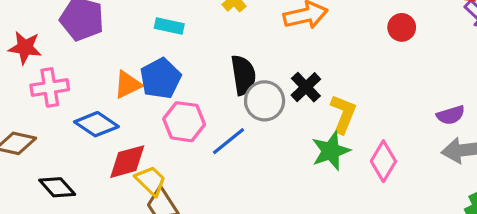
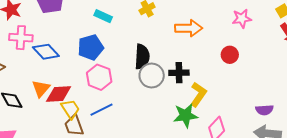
red circle: (402, 27) -> (230, 55), moved
orange triangle: (128, 85) -> (41, 89), moved, turned -36
black cross: (306, 87) -> (179, 73), turned 30
blue diamond: (96, 124) -> (46, 52), moved
blue line: (228, 141) -> (101, 110), moved

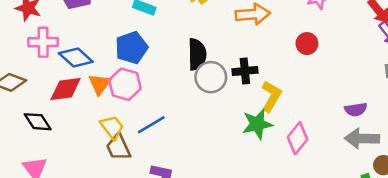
pink hexagon: (99, 77) -> (125, 84), moved
orange triangle: (41, 89) -> (100, 84), moved
red diamond: (59, 94) -> (66, 89), moved

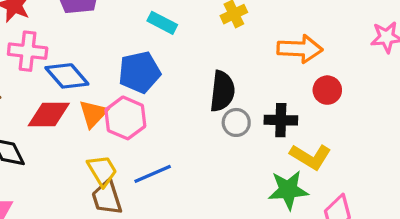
red circle: (307, 44) -> (327, 90), moved
gray circle: (211, 77) -> (236, 122), size x0.7
yellow L-shape: (271, 96) -> (310, 157), turned 84

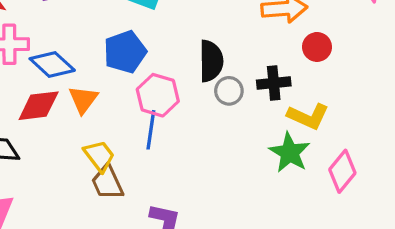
pink hexagon: (125, 118) -> (158, 95), moved
blue line: (153, 174) -> (151, 130), moved, turned -51
green star: (288, 190) -> (290, 153), turned -30

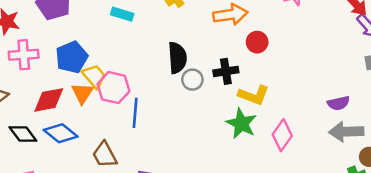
blue pentagon: (125, 52) -> (72, 57), moved
blue diamond: (52, 65) -> (61, 133), moved
pink hexagon: (158, 95) -> (114, 88), moved
yellow trapezoid: (99, 156) -> (94, 76), moved

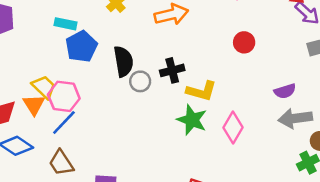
red circle: (257, 42) -> (244, 42), moved
blue pentagon: (72, 57) -> (81, 46), moved
blue line: (135, 113) -> (64, 123), moved, turned 44

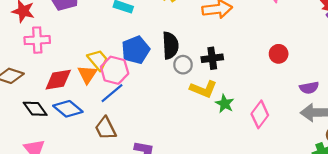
red circle: (244, 42) -> (279, 54), moved
blue pentagon: (81, 46) -> (136, 50), moved
yellow L-shape: (201, 91) -> (203, 89), moved
green star: (192, 120) -> (225, 104), size x0.7

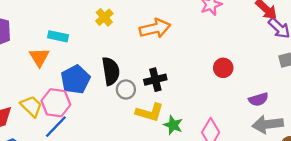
yellow trapezoid: (98, 60) -> (31, 106), moved
orange triangle: (87, 74) -> (39, 57), moved

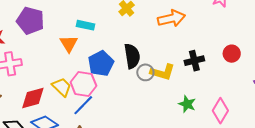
black cross: (155, 80) -> (194, 61), moved
yellow L-shape: (150, 112) -> (163, 72), moved

